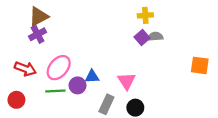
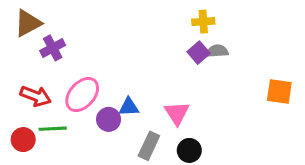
brown triangle: (39, 16) -> (28, 23), moved
green line: (55, 91) -> (53, 129), moved

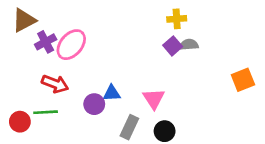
orange square: (279, 91) -> (243, 80), turned -30
pink ellipse: (82, 95) -> (71, 45), moved
red arrow: (36, 96) -> (55, 84), moved

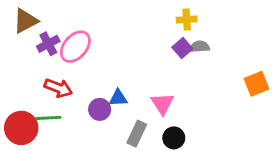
red circle: (20, 122) -> (21, 128), size x1.5

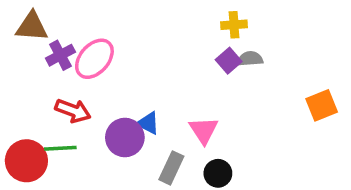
brown triangle: (25, 21) -> (32, 27), turned 32
blue triangle: (118, 98) -> (148, 123), turned 30
purple circle: (100, 109) -> (125, 138), size x1.4

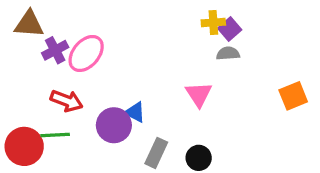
purple square: (229, 61) -> (230, 29), moved
pink triangle: (204, 130) -> (199, 94), moved

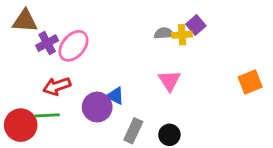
yellow cross: (213, 22) -> (182, 35), moved
gray semicircle: (228, 53) -> (164, 33), moved
red arrow: (67, 101) -> (57, 86), turned 140

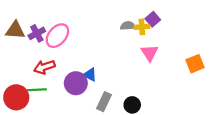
brown triangle: (25, 21) -> (15, 30), moved
pink triangle: (169, 81) -> (150, 53), moved

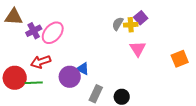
gray semicircle: (128, 26) -> (118, 24), turned -56
brown triangle: (15, 30) -> (14, 17), moved
red circle: (16, 97) -> (15, 78), moved

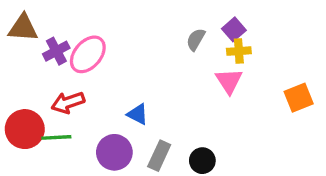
yellow cross: (131, 25) -> (239, 51), moved
purple circle: (70, 77) -> (114, 152), moved

